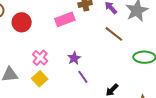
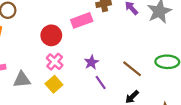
red circle: (22, 22) -> (51, 35), moved
brown line: (114, 34) -> (132, 69), moved

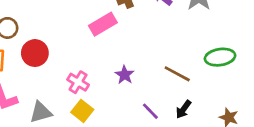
red circle: (51, 35) -> (35, 53), moved
purple line: (101, 83) -> (150, 111), moved

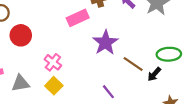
purple star: (125, 75) -> (105, 43), moved, size x1.6
black arrow: (183, 109) -> (154, 74), moved

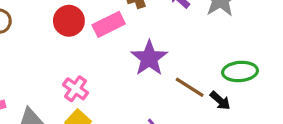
red circle: (21, 35) -> (69, 21), moved
black arrow: (154, 74) -> (220, 101), turned -88

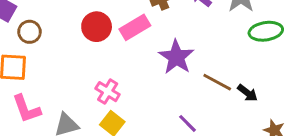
green ellipse: (240, 71) -> (266, 31), moved

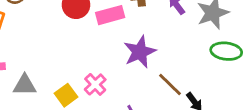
pink cross: (108, 92) -> (95, 84), moved

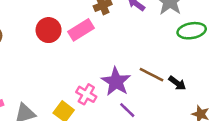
purple star: (140, 52) -> (116, 82), moved

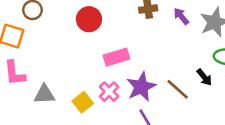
pink rectangle: (81, 30) -> (117, 57), moved
black arrow: (177, 83) -> (204, 77), moved

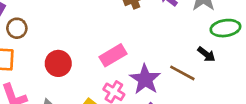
red circle: (89, 19) -> (58, 63), moved

